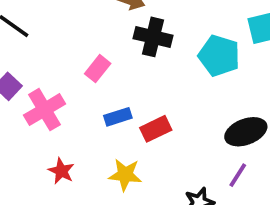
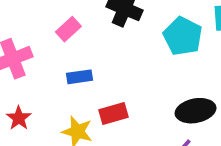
red rectangle: (156, 129) -> (113, 113), moved

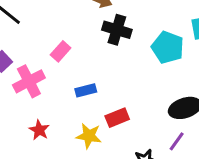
pink rectangle: (68, 29) -> (61, 51), moved

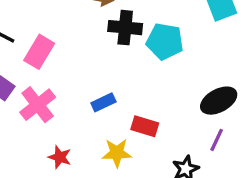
cyan pentagon: (168, 47) -> (165, 41), moved
pink rectangle: (61, 51) -> (39, 52), moved, size x1.4
red rectangle: (117, 118) -> (145, 126), turned 50

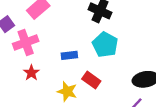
cyan pentagon: (165, 41) -> (105, 45), moved
red star: (60, 157) -> (31, 73), moved

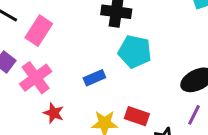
red rectangle: (91, 80) -> (137, 116), moved

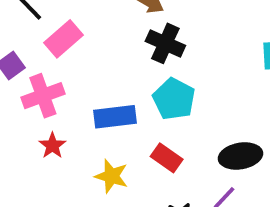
blue rectangle: (94, 78) -> (115, 117), size x1.5
red rectangle: (137, 116) -> (167, 158), moved

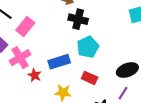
cyan pentagon: (174, 99) -> (88, 47), turned 30
red star: (52, 146) -> (34, 75), moved

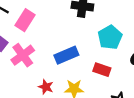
cyan pentagon: (88, 47) -> (110, 37), moved
red star: (34, 75) -> (46, 87), moved

